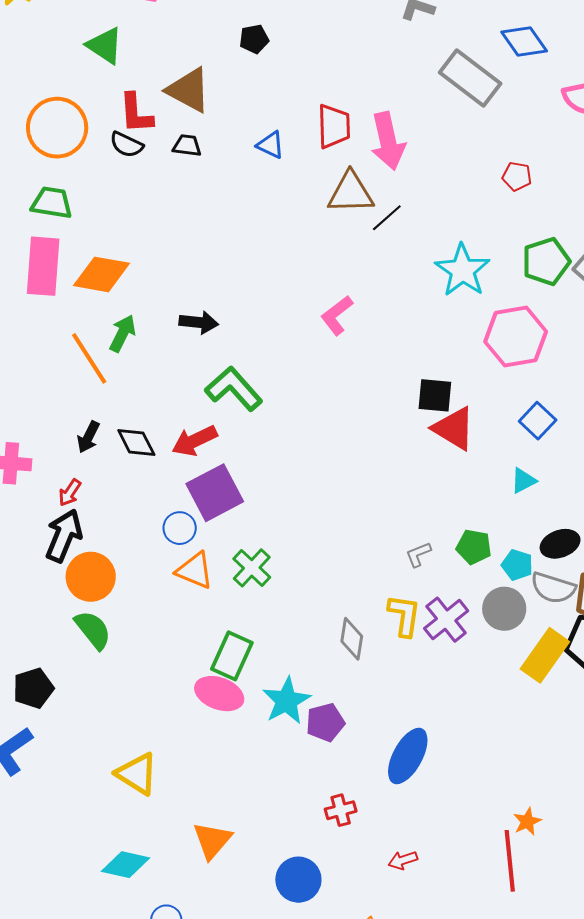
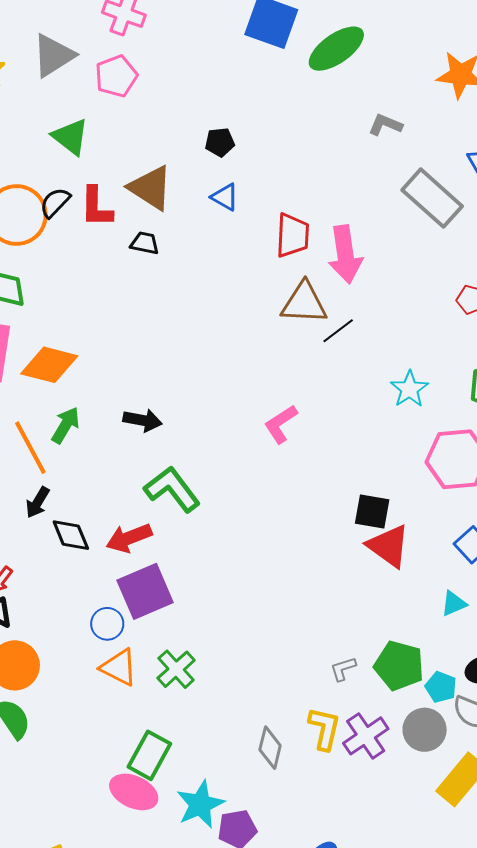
black semicircle: (127, 145) -> (55, 203), moved, turned 104
blue triangle: (271, 145) -> (225, 197), moved
cyan star: (462, 270) -> (409, 389), size x0.7
black arrow: (88, 437) -> (38, 502), moved
green pentagon: (474, 547) -> (399, 666), size x1.4

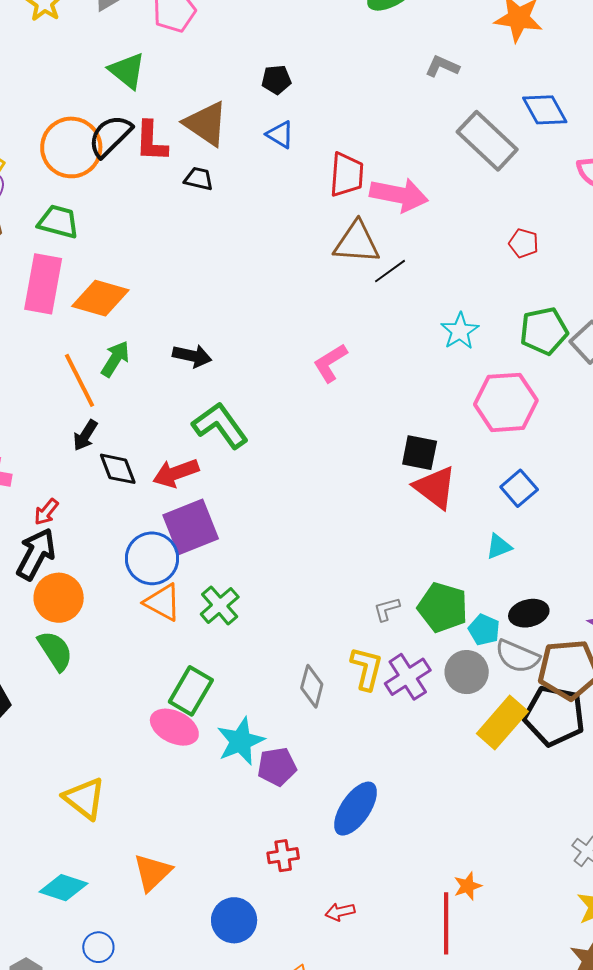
black semicircle: (55, 203) -> (110, 136), size x1.4
pink arrow: (345, 254) -> (399, 195), turned -72
blue circle: (107, 624) -> (152, 558), size x1.6

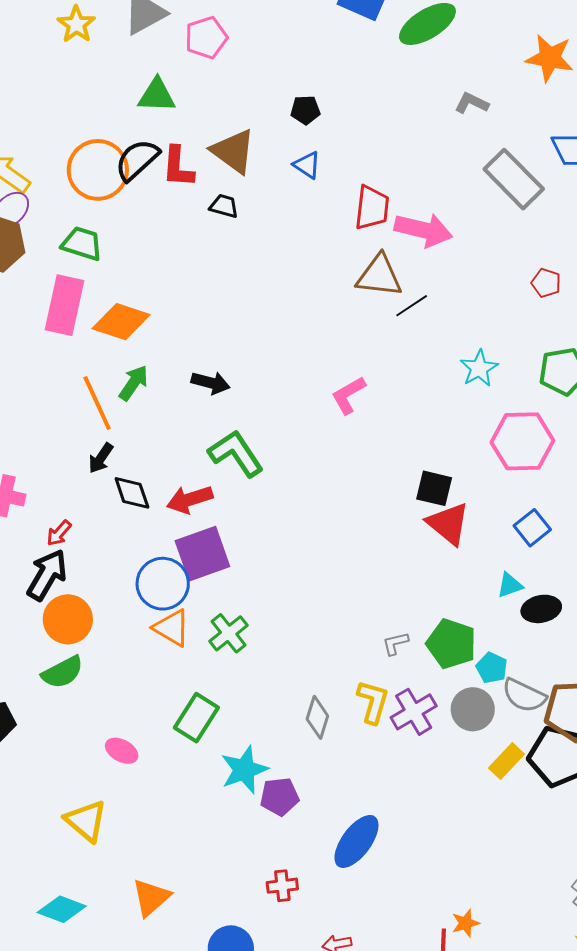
green triangle: (127, 71) -> (157, 95), turned -39
black ellipse: (529, 613) -> (541, 609), moved
green semicircle: (55, 651) -> (63, 672), turned 93
yellow rectangle: (502, 723) -> (506, 761), size x0.7
pink ellipse: (174, 727) -> (122, 751), moved, size x0.7

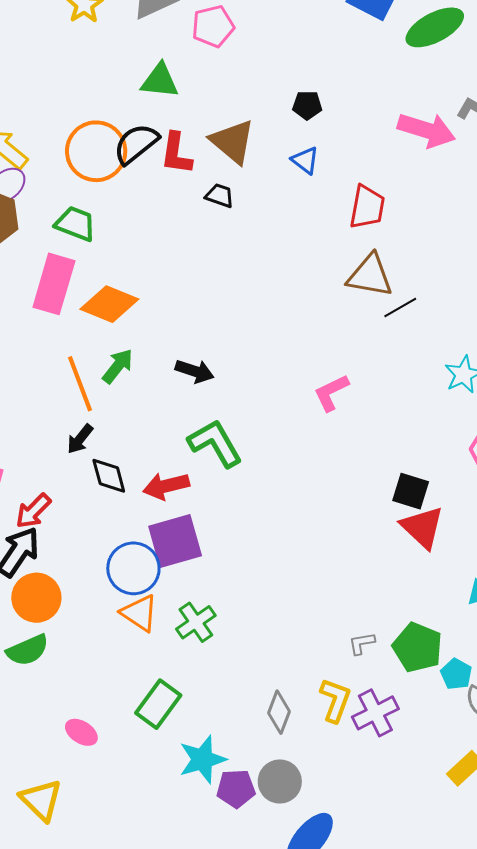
pink arrow: (423, 230) -> (426, 130), moved
red arrow: (59, 533) -> (33, 511), size x1.4
gray circle: (473, 709) -> (280, 781), moved

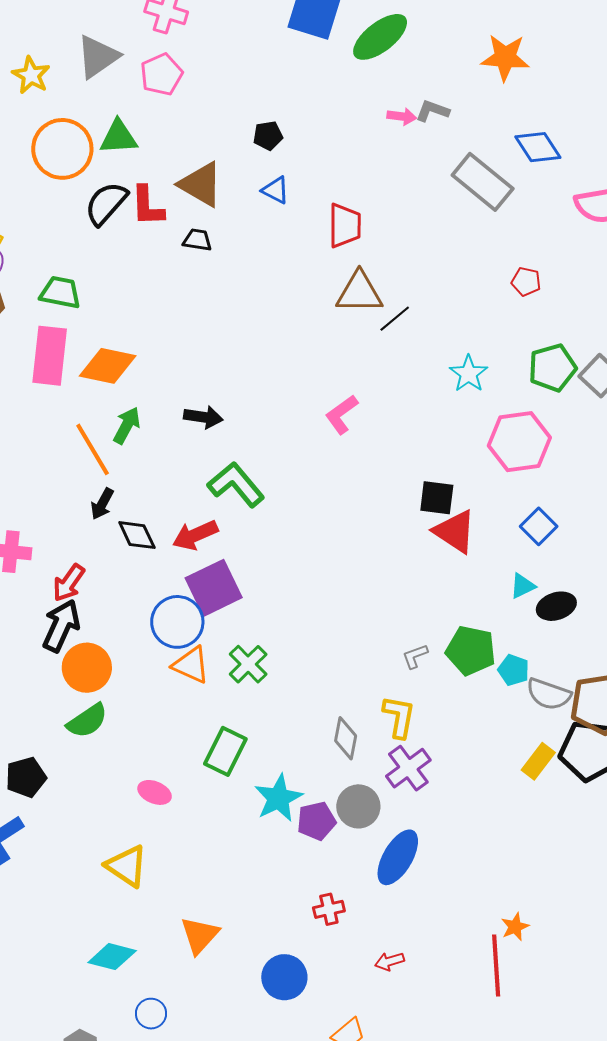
pink arrow: (426, 130) -> (402, 116), moved, size x0.5
orange circle: (96, 151) -> (62, 149), moved
purple cross: (375, 713) -> (408, 768), moved

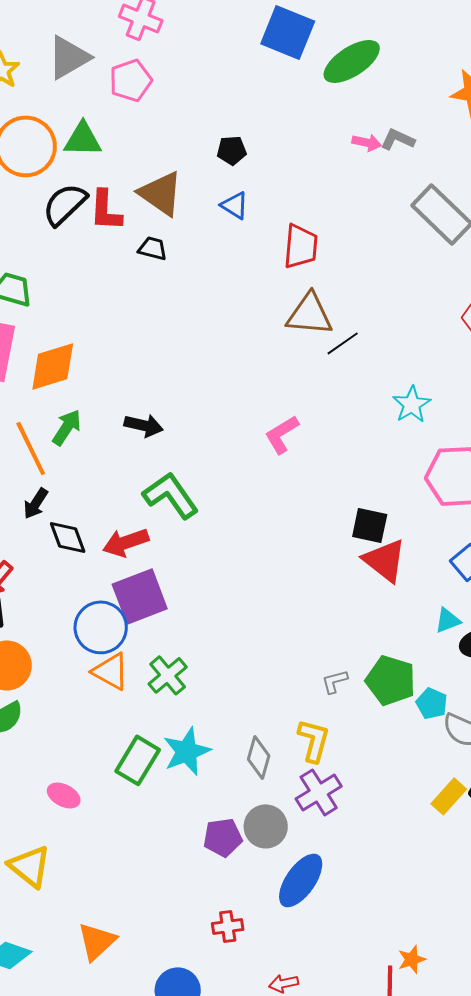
orange diamond: (108, 366) -> (53, 366), turned -34
cyan star: (278, 798) -> (187, 751), moved

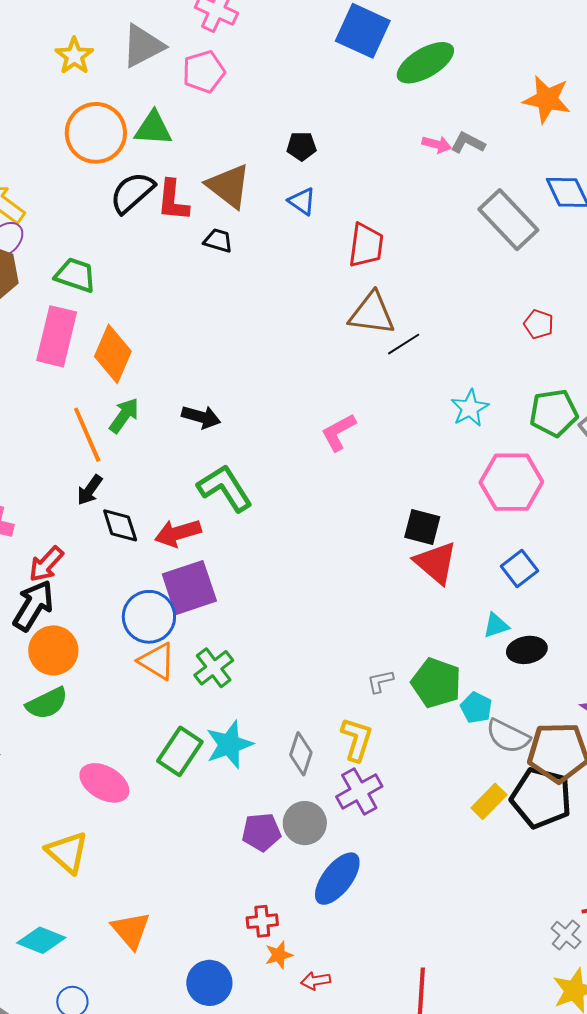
orange diamond: (53, 366) -> (113, 354), turned -52
pink ellipse: (64, 795) -> (104, 783), size x1.5
orange triangle: (97, 941) -> (131, 930), turned -30
orange star: (412, 959) -> (279, 955), moved

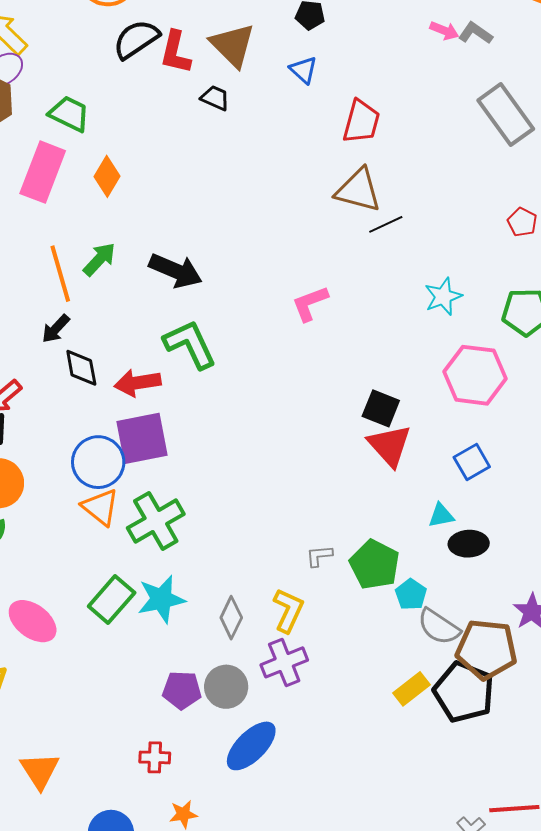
orange diamond: (113, 354) -> (107, 176), moved, size x0.7
black arrow: (201, 417) -> (176, 271), size x1.4
green cross: (214, 668) -> (156, 521), size x1.4
red cross: (262, 921) -> (155, 757), moved

